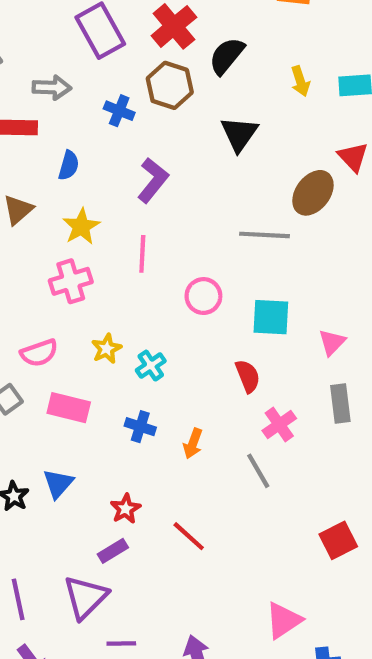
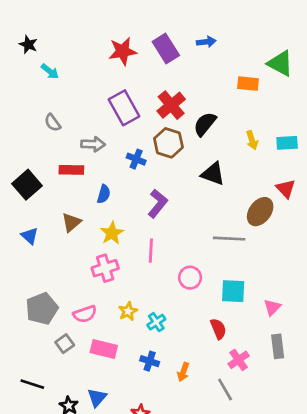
black triangle: (239, 134) -> (213, 174), turned -45

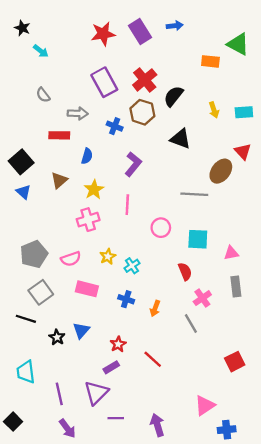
black square: (27, 185) -> (21, 162), moved
pink triangle: (272, 307) -> (231, 253), turned 35
gray square: (65, 344) -> (41, 292), moved, size x1.5

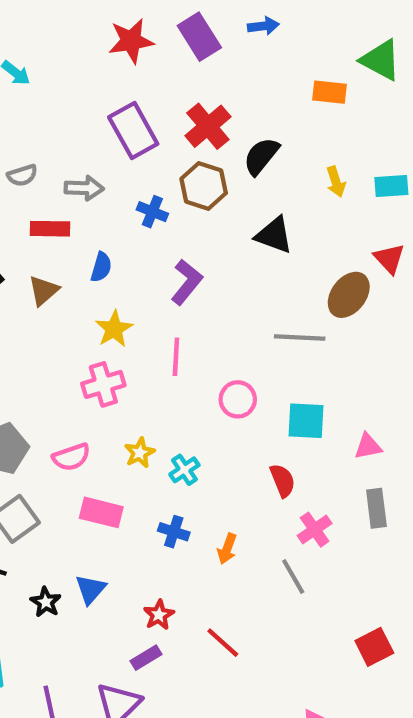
gray semicircle: (43, 95) -> (22, 175), moved, turned -70
brown triangle: (59, 180) -> (44, 291), moved

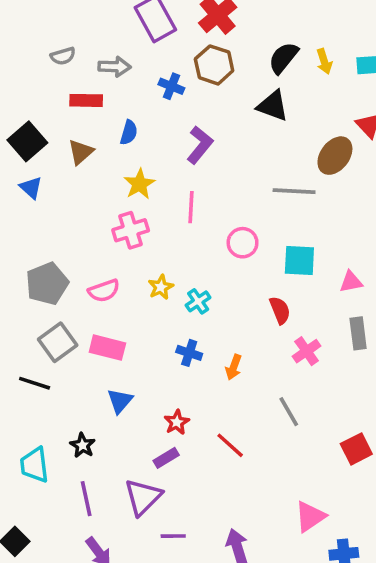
black semicircle: (261, 156) -> (283, 58), moved
pink rectangle: (101, 512) -> (107, 348), moved
gray line: (293, 576) -> (289, 412), moved
black star: (46, 602) -> (83, 445), moved

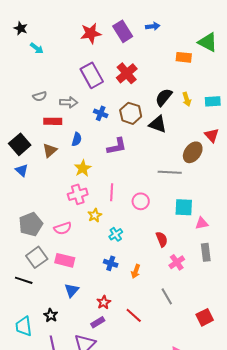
brown hexagon: (214, 65) -> (131, 113), moved
purple L-shape: (200, 145) -> (117, 146), turned 40
pink line: (191, 207) -> (112, 192), moved
cyan square: (299, 260) -> (184, 207), moved
yellow star: (161, 287) -> (95, 215), moved

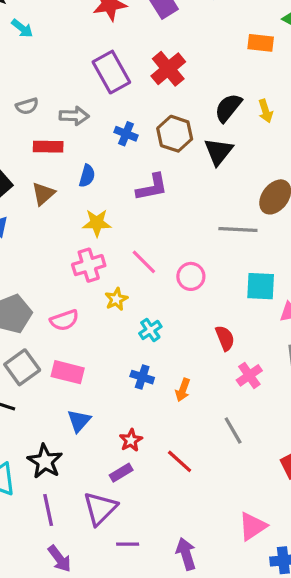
black triangle: (158, 124) -> (218, 152), turned 48
yellow star: (83, 168) -> (97, 223), turned 30
pink line: (112, 192) -> (144, 262), turned -48
black star: (51, 315) -> (45, 461), size x1.5

